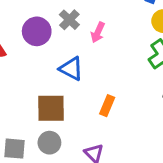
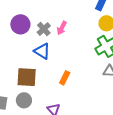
gray cross: (69, 20) -> (44, 29), moved

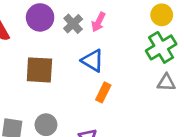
blue triangle: (42, 51) -> (93, 61), moved
brown square: (27, 77) -> (39, 70), moved

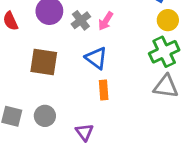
gray triangle: (166, 82) -> (166, 86), size x1.4
orange rectangle: (103, 92) -> (104, 90), turned -36

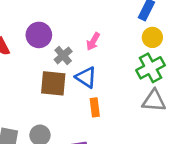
gray cross: (81, 20) -> (63, 55), moved
brown square: (44, 62) -> (53, 83), moved

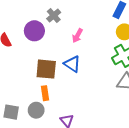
gray cross: (63, 55) -> (54, 16), moved
orange rectangle: (95, 107) -> (45, 93), moved

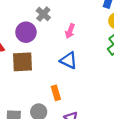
brown square: (46, 69) -> (22, 62), moved
orange rectangle: (45, 93) -> (56, 93), moved

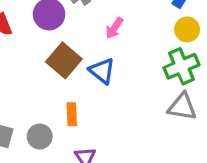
brown square: (22, 62) -> (64, 60), moved, turned 30

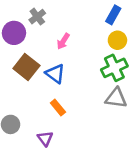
orange rectangle: (72, 114) -> (58, 107), moved, turned -35

